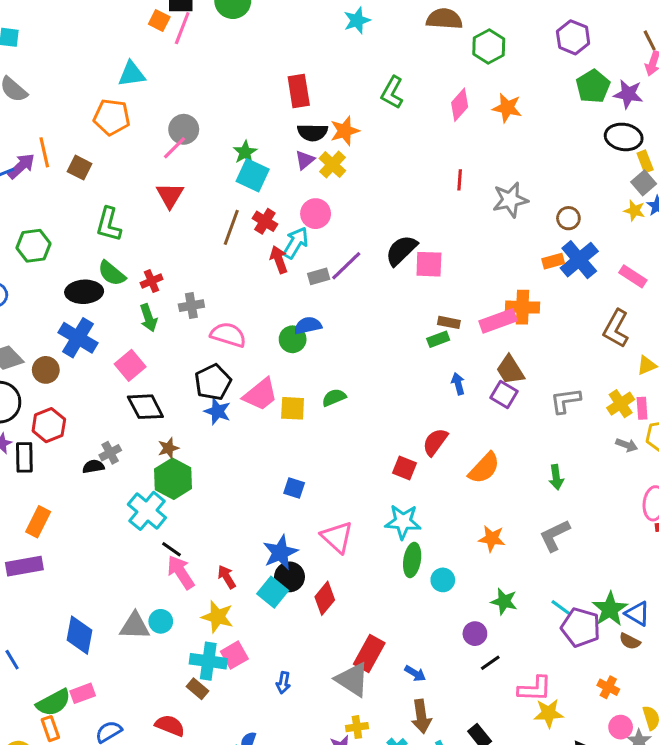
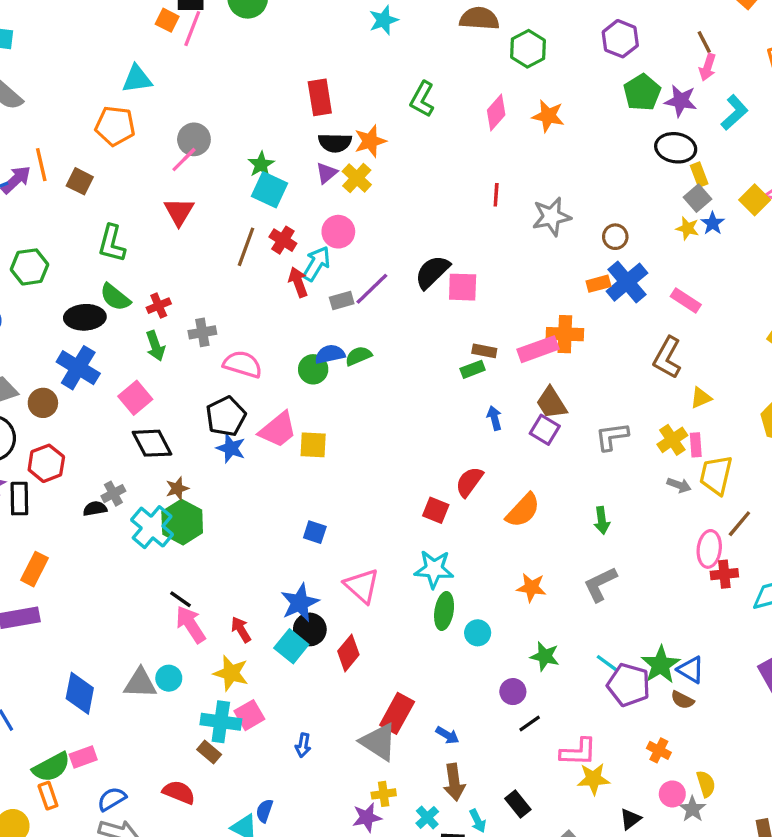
green semicircle: (334, 398) -> (358, 356), moved
cyan cross: (147, 511) -> (152, 527), moved

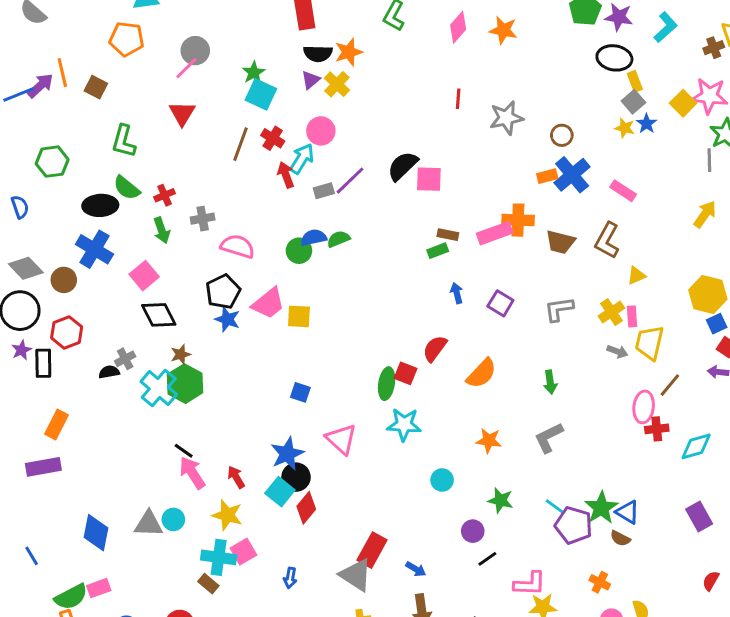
brown trapezoid: (551, 403) -> (560, 242), moved, turned -44
green ellipse: (444, 611) -> (387, 384), moved
red diamond: (348, 653) -> (306, 508), moved

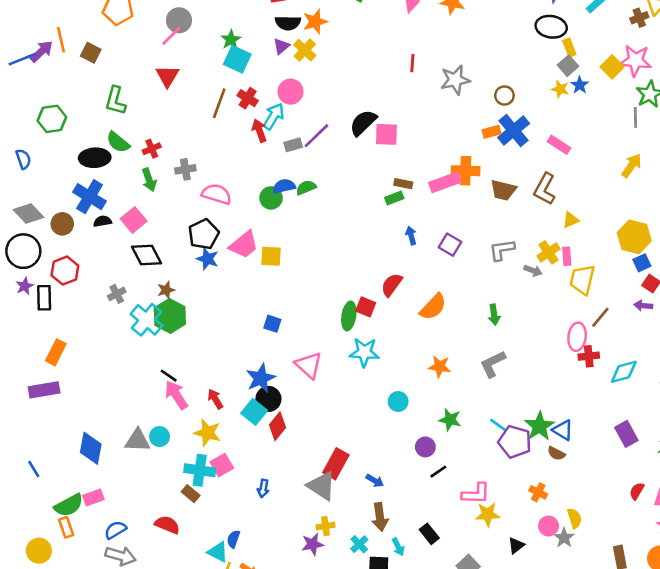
gray arrow: (617, 351) -> (533, 271), moved
black semicircle: (109, 372) -> (102, 221), moved

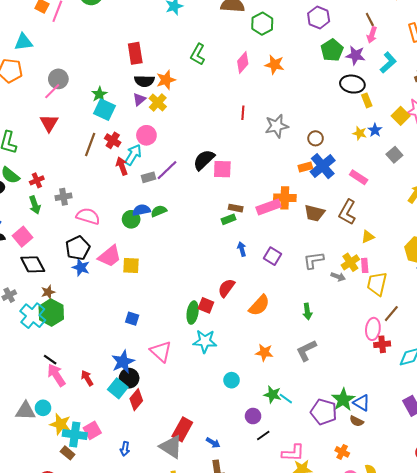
gray square: (568, 66) -> (394, 155), moved
cyan line: (498, 425) -> (286, 399), moved
yellow star: (207, 433) -> (60, 424), moved

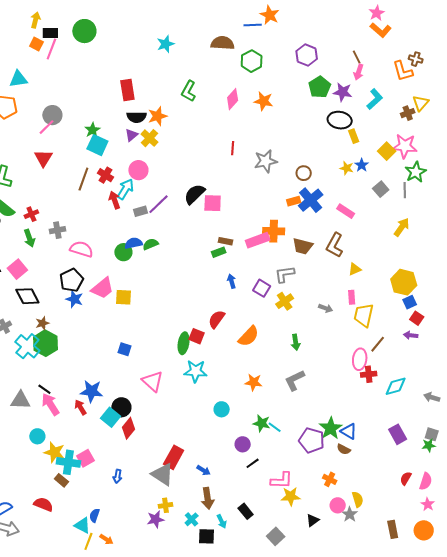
gray L-shape: (313, 260) -> (285, 274), moved
yellow cross: (350, 262) -> (285, 301), moved
blue star: (123, 362) -> (91, 391), moved, turned 30
gray triangle: (26, 411) -> (20, 400), moved

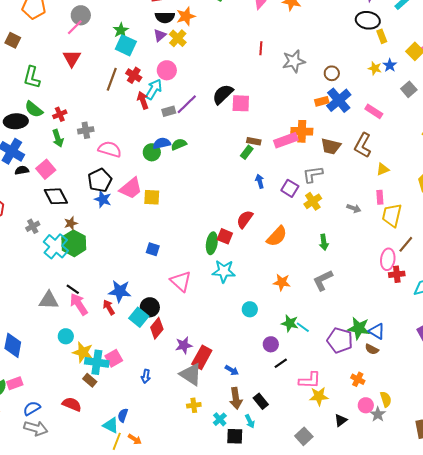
green rectangle: (219, 252) -> (247, 152), turned -32
green star: (331, 428) -> (359, 328), turned -30
black rectangle: (246, 511) -> (261, 401), moved
purple star: (156, 519) -> (184, 345), moved

